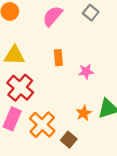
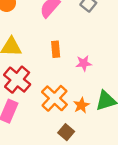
orange cross: (42, 125) -> (54, 98), moved

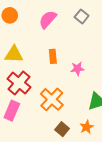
orange star: (81, 105) -> (87, 127), moved

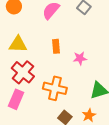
orange cross: (52, 99) -> (55, 88), turned -30

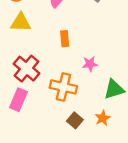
yellow triangle: (18, 44) -> (21, 22), moved
pink star: (80, 58) -> (90, 64), moved

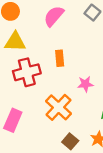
red cross: (27, 69) -> (27, 72), moved, turned 35
orange cross: (63, 87) -> (58, 107), turned 30

